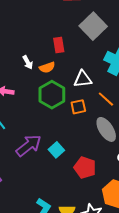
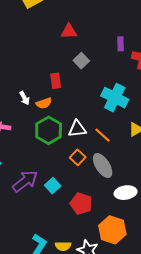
gray square: (93, 26) -> (81, 61), moved, size x0.6
white triangle: (83, 79) -> (77, 129), moved
orange square: (78, 107) -> (78, 157), moved, turned -35

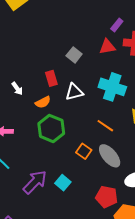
red triangle: (69, 31) -> (107, 47), moved
purple rectangle: (121, 44) -> (117, 25), moved, turned 48
white arrow: (24, 98) -> (17, 89), moved
white triangle: (77, 129) -> (74, 92), moved
red pentagon: (81, 204) -> (107, 197), moved

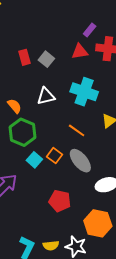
red rectangle: (51, 78) -> (24, 57), moved
orange semicircle: (43, 102) -> (14, 106), turned -105
cyan square: (63, 183) -> (34, 160), moved
red pentagon: (107, 197) -> (60, 201), moved

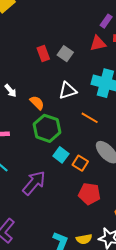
orange line: (77, 130) -> (90, 118), moved
orange square: (55, 156) -> (80, 163), moved

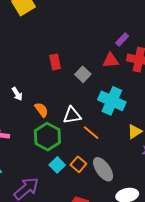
gray square: (65, 54) -> (83, 74), moved
white triangle: (68, 91) -> (72, 115), moved
orange square: (80, 163) -> (78, 164), moved

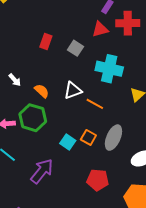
red rectangle: (55, 62) -> (46, 41), turned 42
green hexagon: (47, 137) -> (33, 118), moved
gray ellipse: (103, 169) -> (113, 138), turned 70

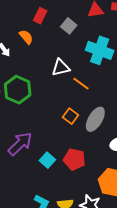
orange semicircle: (42, 91) -> (26, 37), moved
cyan square: (68, 142) -> (47, 160), moved

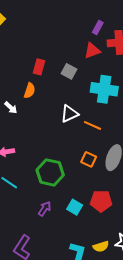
orange semicircle: (26, 37) -> (30, 91), turned 70
green hexagon: (18, 90) -> (50, 172), moved
purple arrow: (20, 144) -> (45, 209), moved, size x0.6

